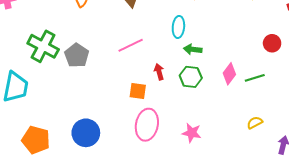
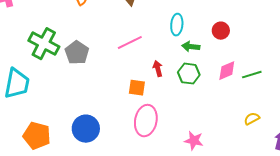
red circle: (272, 43) -> (221, 31), moved
pink diamond: (229, 74) -> (227, 71), turned 30
pink star: (192, 133) -> (194, 141), moved

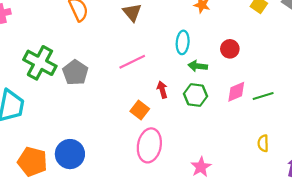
orange square: (137, 88) -> (140, 110), turned 30
yellow semicircle: (252, 119) -> (263, 143), turned -63
blue circle: (86, 129) -> (70, 154), moved
pink star: (194, 141) -> (201, 167), turned 30

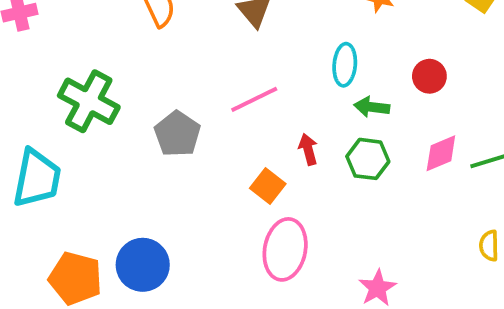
gray pentagon: (75, 72) -> (177, 134), moved

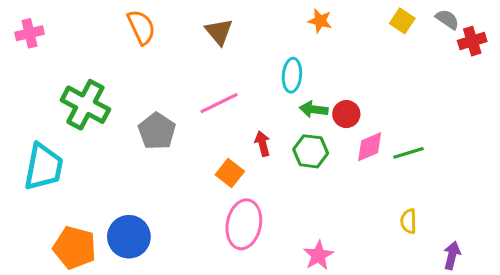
red circle: (429, 76) -> (346, 114), moved

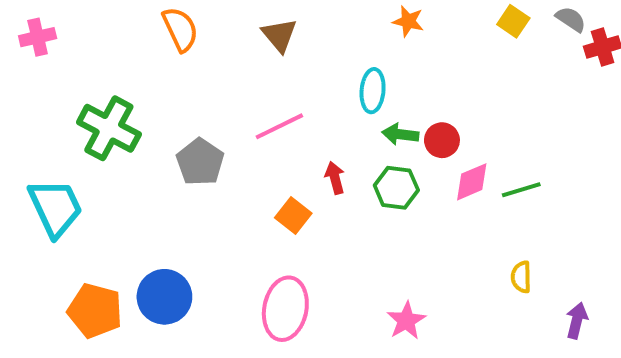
cyan trapezoid: (43, 167) -> (55, 208), turned -36
pink ellipse: (244, 224) -> (285, 309), moved

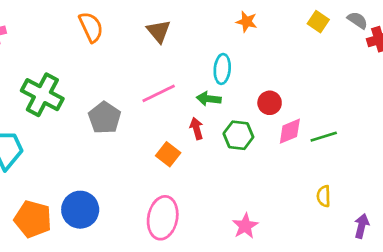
green arrow: (400, 134) -> (209, 99), moved

